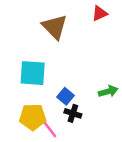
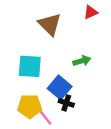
green arrow: (108, 91) -> (82, 61), moved
blue square: (66, 96) -> (60, 87), size x1.5

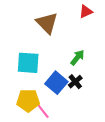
green arrow: (82, 61) -> (77, 58), turned -35
black cross: (66, 103) -> (75, 82), moved, turned 32

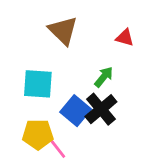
red triangle: (86, 11) -> (125, 38), moved, turned 40
black cross: (75, 82) -> (101, 109), size x1.6

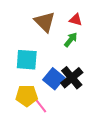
red triangle: (125, 38) -> (76, 20), moved
green arrow: (104, 77) -> (71, 40), moved

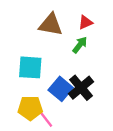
red triangle: (76, 20) -> (85, 22), turned -40
brown triangle: (45, 22) -> (51, 25), turned -35

